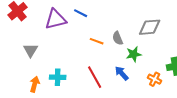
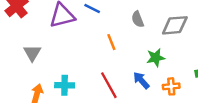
gray semicircle: (118, 38) -> (138, 19), moved
orange line: (97, 41) -> (111, 42), turned 48
orange cross: (155, 79) -> (171, 86), moved, turned -32

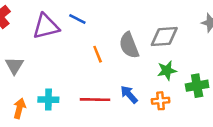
gray semicircle: (138, 19) -> (129, 45), moved, size x1.5
green star: (156, 58) -> (167, 71), moved
red line: (109, 85) -> (95, 100), turned -60

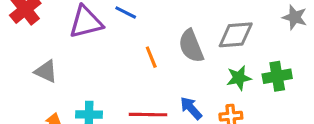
gray triangle: (14, 66) -> (46, 71), turned -36
green cross: (197, 86) -> (277, 76), moved

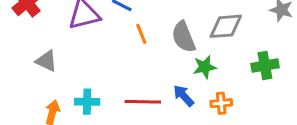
orange line: (151, 57) -> (141, 34), moved
green star: (239, 78) -> (205, 67), moved

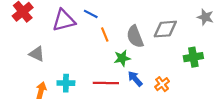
green star: (205, 67) -> (122, 58), moved
orange cross: (221, 103) -> (162, 84), turned -32

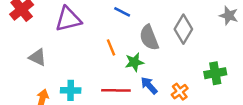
blue line: (91, 14) -> (122, 12), moved
gray diamond: (165, 29) -> (183, 29), turned -55
orange line: (105, 34) -> (111, 47), moved
green cross: (193, 57) -> (215, 73), moved

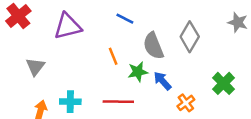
gray triangle: (38, 57) -> (35, 67), turned 42
green cross: (215, 73) -> (223, 83), turned -35
blue arrow: (149, 85) -> (162, 81), moved

